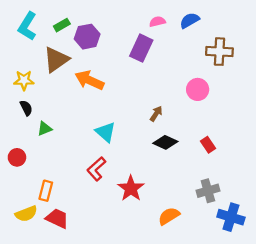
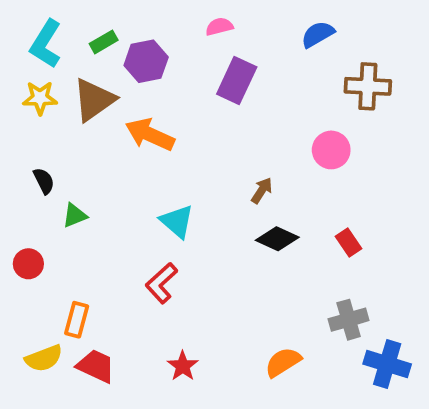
pink semicircle: (157, 22) -> (219, 27), moved
yellow star: (24, 80) -> (40, 98), moved
red star: (131, 188) -> (183, 366), moved, size x0.7

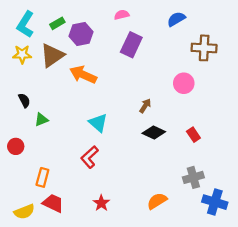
yellow semicircle: (44, 358) -> (24, 212), moved

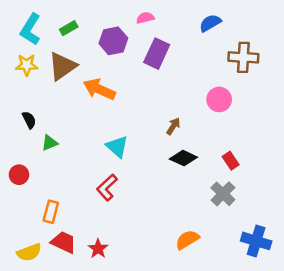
purple hexagon: (81, 34) -> (113, 41), moved
gray cross: (193, 177) -> (223, 194), moved, turned -30
red star: (101, 203) -> (98, 249), moved

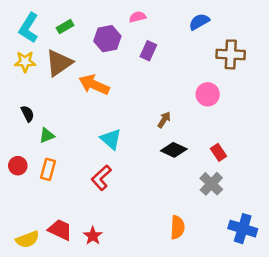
purple rectangle: (157, 54) -> (148, 51), size x0.7
orange rectangle: (51, 212) -> (48, 169), moved
orange semicircle: (187, 240) -> (177, 227), turned 125

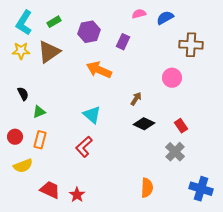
pink semicircle: (138, 17) -> (139, 14), moved
orange arrow: (94, 85) -> (99, 70), moved
yellow semicircle: (27, 239) -> (23, 166), moved

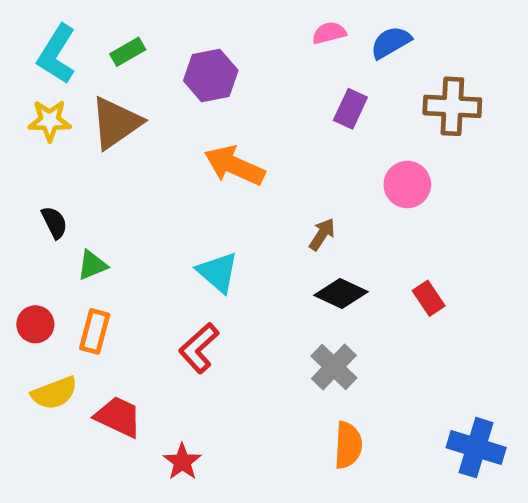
purple rectangle: (123, 42) -> (350, 109), moved
gray cross: (175, 152) -> (334, 367), moved
red trapezoid: (50, 190) -> (118, 417), moved

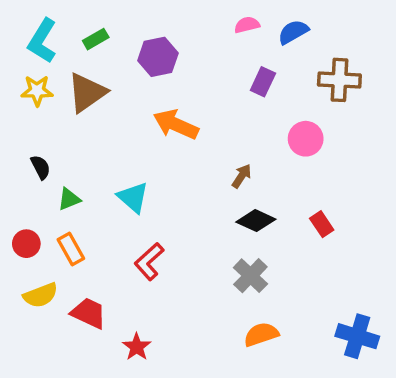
cyan triangle: (218, 272) -> (133, 197), moved
orange rectangle: (95, 331) -> (71, 249), turned -44
orange semicircle: (348, 445) -> (261, 334), turned -112

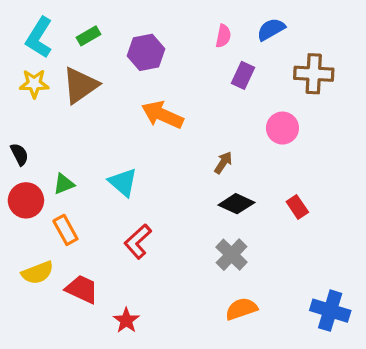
pink semicircle: (247, 25) -> (223, 36), moved, turned 115
black semicircle: (41, 167) -> (19, 154), moved
red circle: (26, 244) -> (26, 200), moved, size x1.4

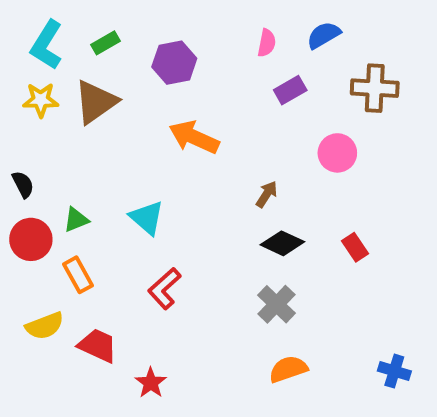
purple rectangle: (243, 75) -> (290, 90), turned 35
blue cross: (330, 311) -> (394, 371), size x0.7

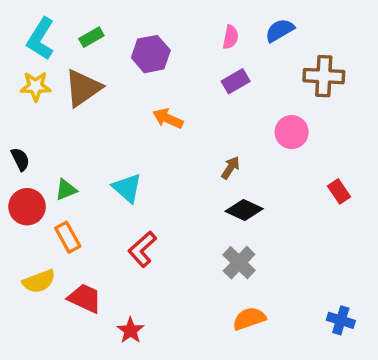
purple rectangle: (290, 90) -> (236, 81), moved
orange arrow: (194, 137) -> (168, 118), size x0.7
red rectangle: (355, 247) -> (339, 191), moved

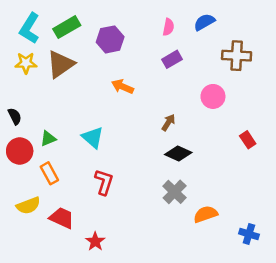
green rectangle: (91, 37) -> (67, 27), size x1.5
red L-shape: (142, 249) -> (104, 182), turned 150
orange semicircle: (249, 319) -> (206, 214), moved

